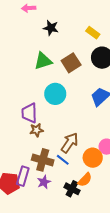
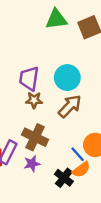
cyan circle: (55, 94) -> (67, 78), moved
brown arrow: (70, 143) -> (70, 106), moved
blue line: (63, 160) -> (78, 154), moved

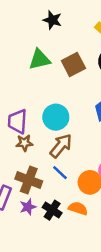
blue line: (78, 154) -> (60, 173), moved
orange semicircle: (81, 170) -> (78, 208), turned -120
black cross: (64, 178) -> (52, 210), moved

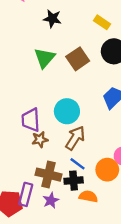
green triangle: (39, 59) -> (45, 58), turned -30
orange semicircle: (78, 208) -> (88, 196), moved
black cross: (52, 210) -> (74, 181), moved, turned -30

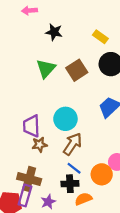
brown cross: (48, 175) -> (29, 179), moved
orange semicircle: (88, 196) -> (83, 199), turned -35

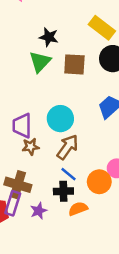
black star: (54, 32) -> (49, 37), moved
yellow rectangle: (100, 37) -> (102, 28), size x1.5
brown square: (77, 70) -> (74, 64), turned 35

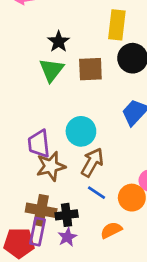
yellow rectangle: (102, 28) -> (117, 25), turned 65
black star: (49, 37) -> (59, 42), turned 30
brown star: (31, 147) -> (51, 166), size x1.5
black cross: (63, 191) -> (67, 215), moved

